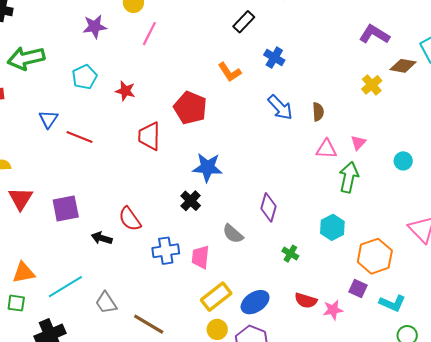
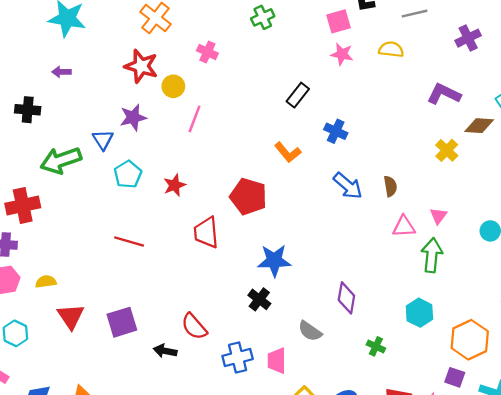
red star: (125, 91) -> (175, 185), turned -30
blue triangle: (48, 119) -> (103, 140), moved

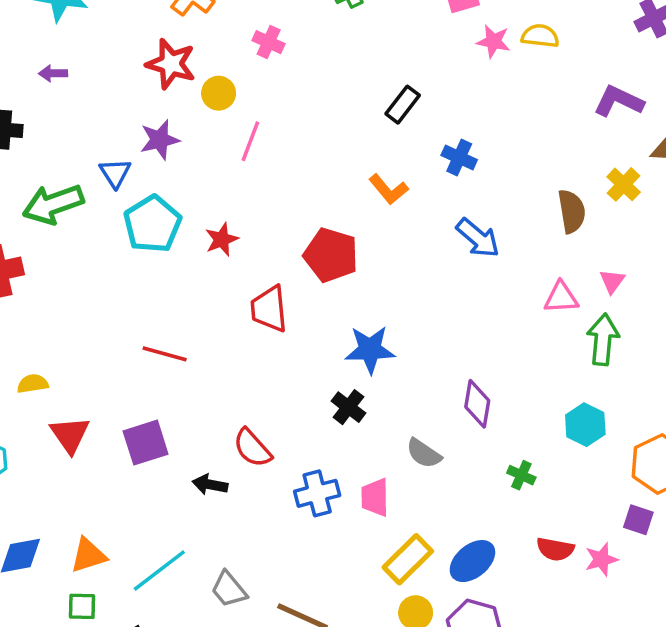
pink star: (342, 54) -> (493, 41), moved
cyan pentagon: (128, 174) -> (152, 224), size x1.4
brown semicircle: (390, 186) -> (572, 211), moved, size x1.4
red line: (129, 242) -> (165, 354), moved

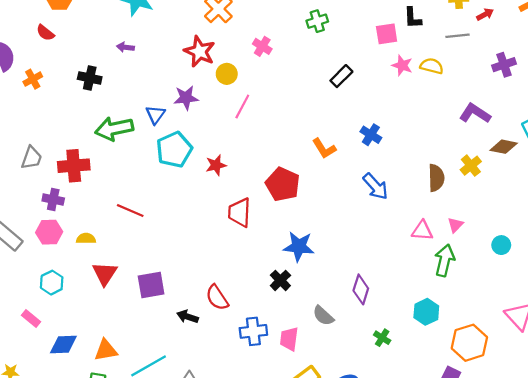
black rectangle: (403, 105) -> (341, 76), moved
red line: (165, 354) -> (130, 211), moved

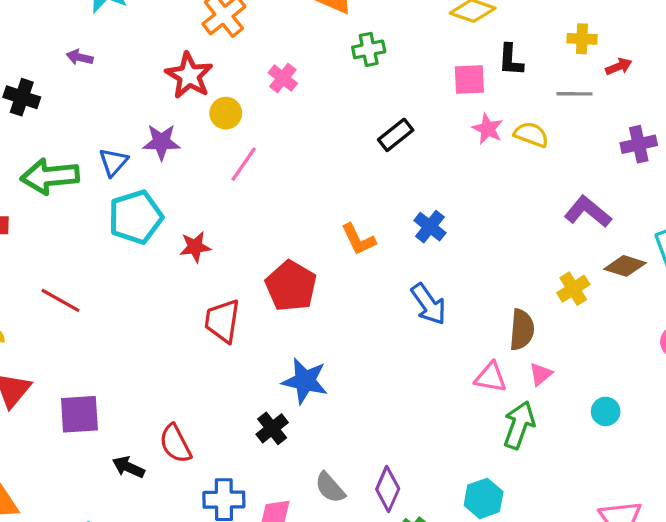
brown semicircle: (436, 178) -> (522, 330), moved
purple diamond: (361, 289) -> (388, 489), moved

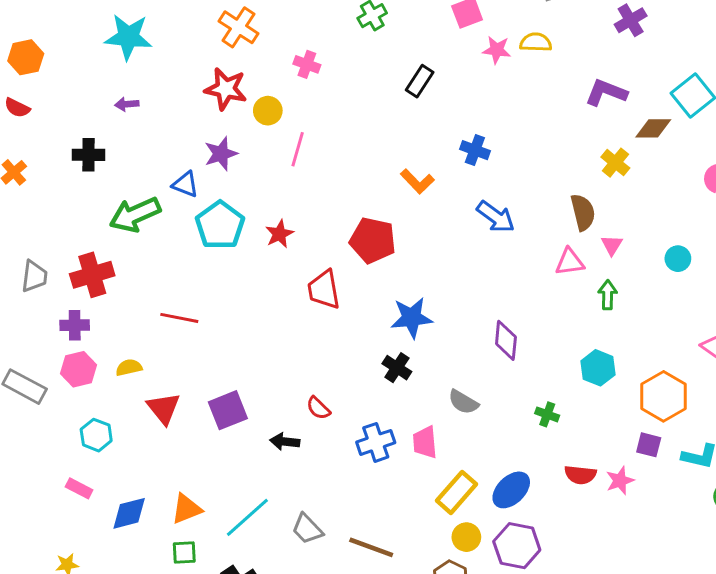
blue triangle: (113, 162) -> (185, 184), turned -32
green arrow: (519, 425) -> (608, 295), size x0.7
red semicircle: (175, 444) -> (318, 408), size x0.7
purple diamond: (388, 489) -> (506, 340), moved

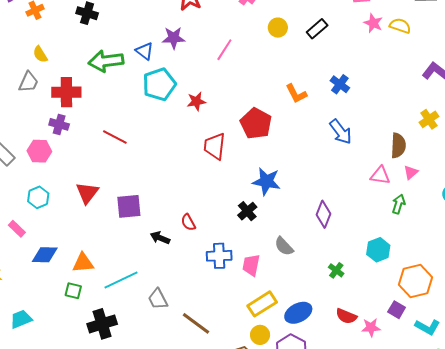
yellow circle: (268, 111) -> (278, 28), moved
purple cross: (75, 325) -> (59, 124), moved
yellow semicircle: (129, 367) -> (40, 54), moved, turned -126

